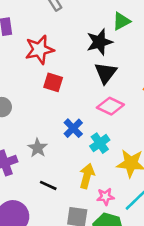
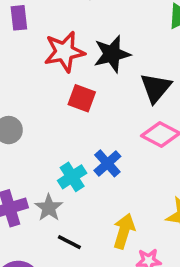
black star: (99, 42) -> (112, 54), moved
cyan cross: (100, 143) -> (72, 177), moved
gray star: (38, 148) -> (49, 208), moved

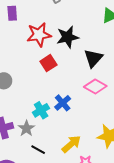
red square: (82, 98) -> (48, 63), turned 35
yellow arrow: (124, 231) -> (71, 144), turned 30

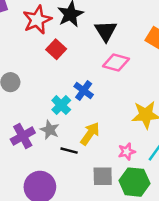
yellow arrow: (71, 144) -> (90, 134), moved

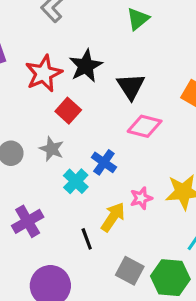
gray star: (50, 130) -> (52, 149), moved
black line: (69, 151) -> (87, 239), turned 56
pink star: (127, 152) -> (141, 198), moved
gray square: (103, 176) -> (130, 271), turned 30

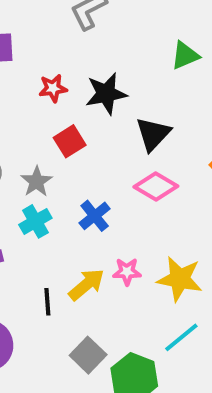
red star: (44, 73) -> (53, 88), size x0.6
cyan cross: (76, 181) -> (35, 221), moved

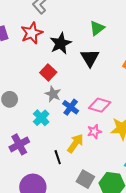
green triangle: (185, 55) -> (97, 28), moved
red star: (53, 88) -> (32, 33), moved, size x1.5
gray star: (36, 182) -> (53, 94), moved
pink diamond: (156, 187) -> (100, 105), moved

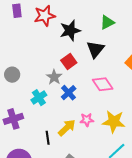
red square: (48, 72) -> (69, 62), moved
pink diamond: (100, 105) -> (103, 84), moved, turned 30

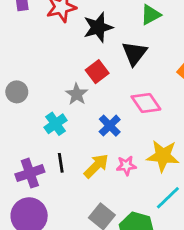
blue cross: (69, 93) -> (110, 126), moved
purple cross: (13, 119) -> (30, 173), moved
pink star: (87, 120) -> (126, 166), moved
black line: (48, 138) -> (61, 163), moved

